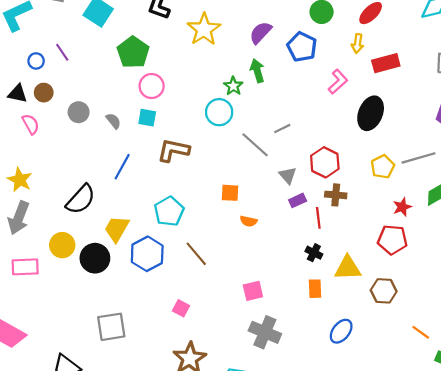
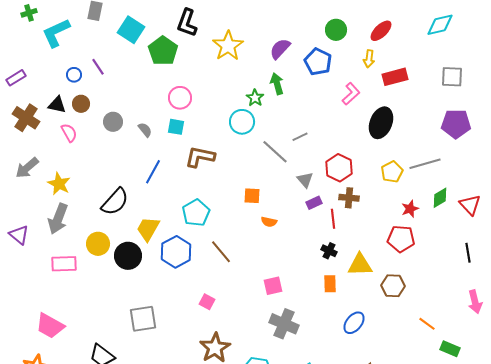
green pentagon: (133, 52) -> (163, 51), moved

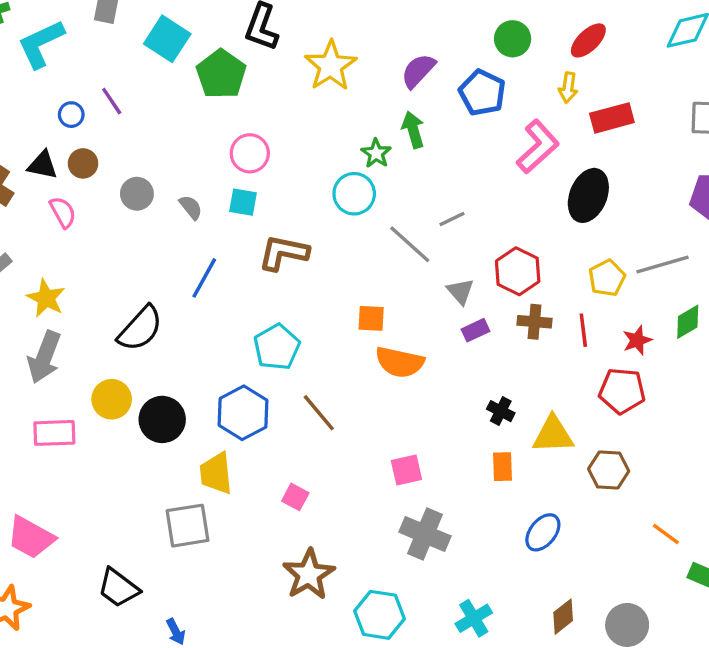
pink L-shape: (351, 94) -> (538, 147), size x1.4
red line: (333, 219) -> (583, 330), moved
orange semicircle: (269, 222) -> (400, 362), size x1.8
yellow trapezoid: (148, 229) -> (216, 473), moved, turned -36

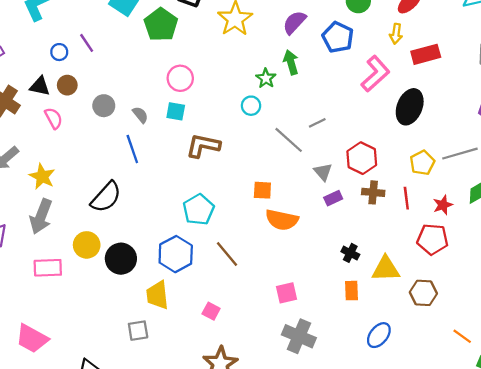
cyan circle: (354, 194) -> (251, 106), size x0.7
blue line: (204, 278) -> (132, 149), moved, turned -48
gray square: (187, 526) -> (138, 331), size x0.7

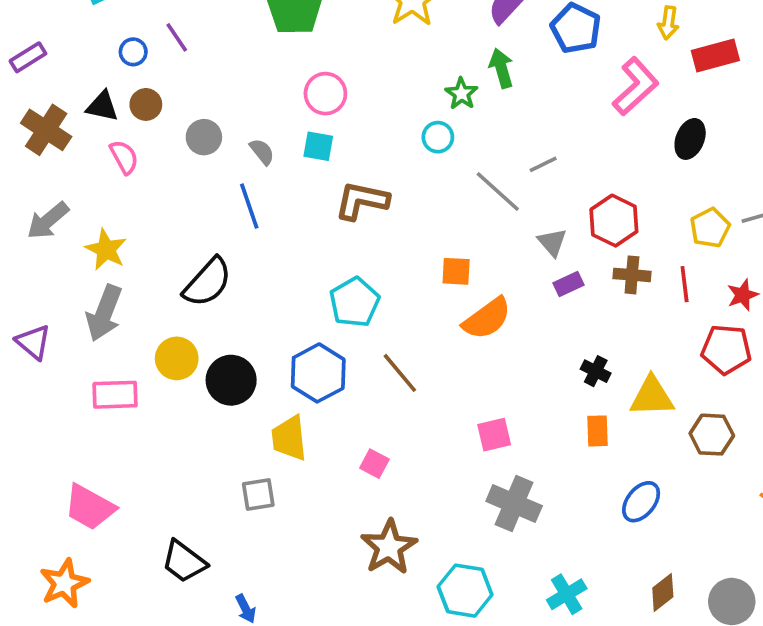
black ellipse: (410, 107) -> (690, 139), size x0.7
orange semicircle: (282, 220) -> (487, 319), turned -48

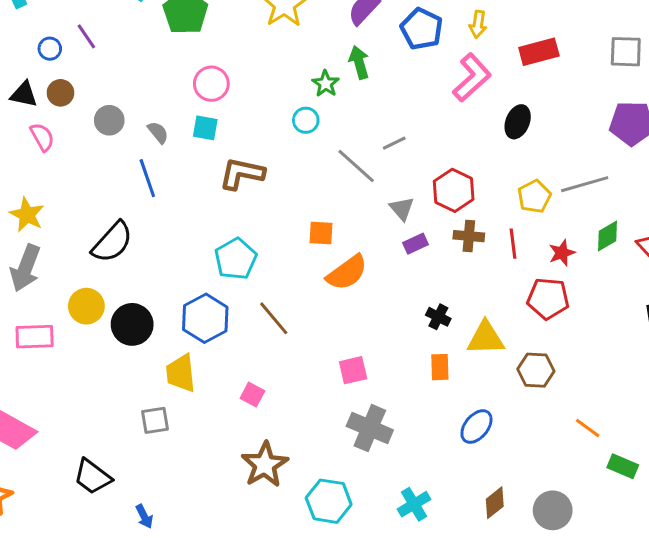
yellow arrow: (668, 23) -> (478, 24), moved

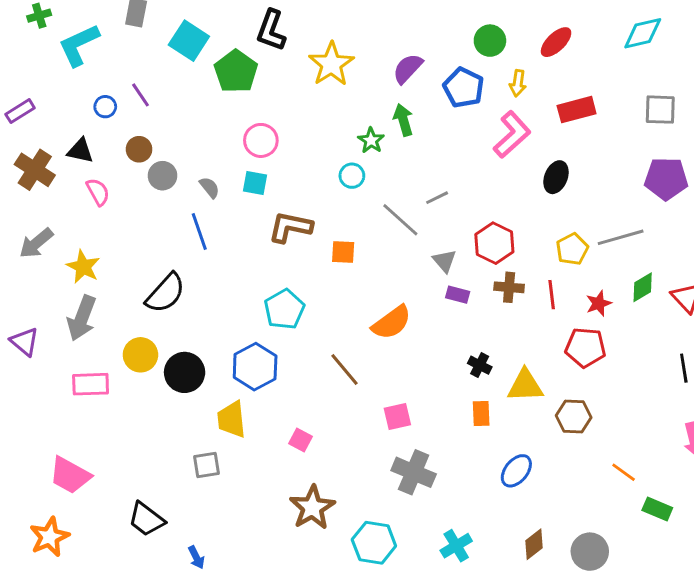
brown circle: (60, 93) -> (139, 149), moved
orange square: (321, 233) -> (343, 252), moved
purple rectangle: (416, 244) -> (458, 295), turned 40
brown line: (274, 318) -> (345, 369), moved

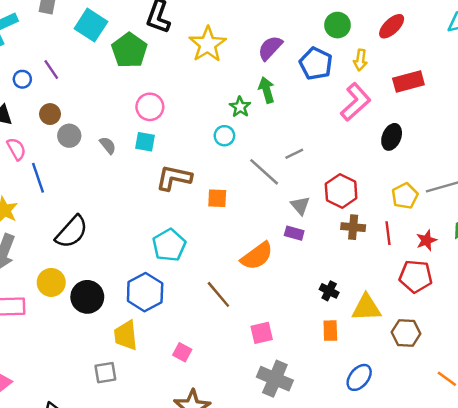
blue line: (199, 231) -> (38, 178), moved
purple rectangle: (458, 295) -> (294, 233), moved

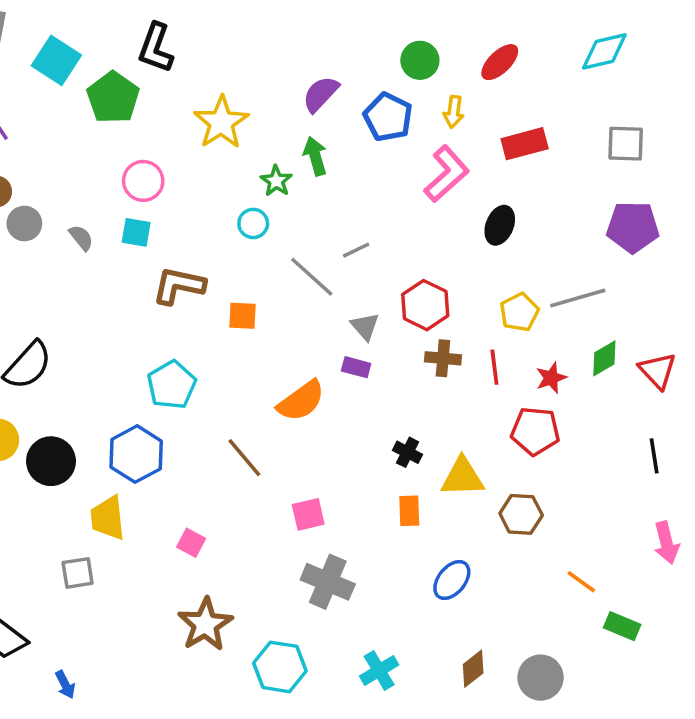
yellow star: (208, 44) -> (221, 122), moved

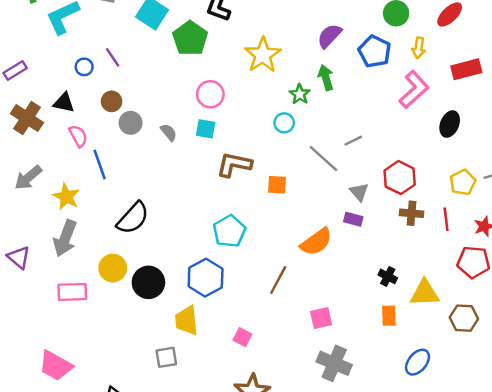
brown line: (244, 458) -> (278, 280), turned 68

